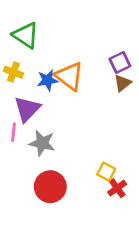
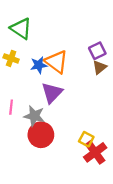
purple triangle: (27, 109) -> (52, 93), moved
red circle: (50, 187) -> (41, 135), moved
red cross: (117, 188) -> (95, 152), size x1.5

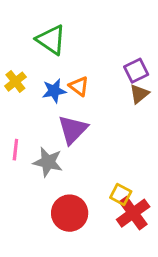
green triangle: (21, 29) -> (51, 40), moved
yellow cross: (11, 58) -> (15, 82), turned 32
orange triangle: (56, 62) -> (79, 86), size x0.6
red circle: (41, 135) -> (70, 213), moved

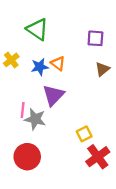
purple square: (136, 71) -> (95, 38), moved, turned 30
pink line: (15, 150) -> (23, 110), moved
yellow square: (121, 195) -> (84, 134), moved, turned 35
red circle: (70, 213) -> (27, 157), moved

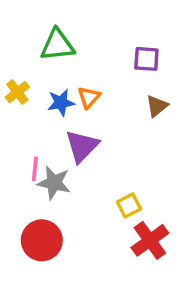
green triangle: (37, 29) -> (57, 45), turned -40
orange triangle: (58, 63) -> (89, 97), turned 35

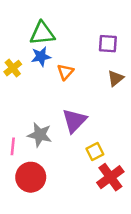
blue star: (61, 103) -> (41, 56), moved
purple triangle: (82, 146) -> (74, 121), moved
pink line: (35, 169) -> (13, 146), moved

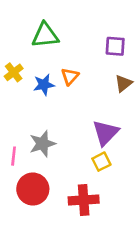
blue star: (41, 56) -> (44, 85), moved
purple triangle: (74, 121) -> (106, 133), moved
gray star: (40, 135) -> (42, 144), turned -30
red cross: (110, 177) -> (84, 200), moved, turned 32

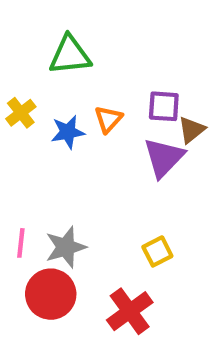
purple square: (115, 46) -> (164, 106), moved
purple triangle: (106, 133) -> (164, 158), moved
gray star: (42, 144) -> (66, 247), moved
red cross: (84, 200) -> (130, 311), turned -32

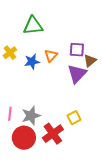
red cross: (130, 311) -> (53, 134), moved

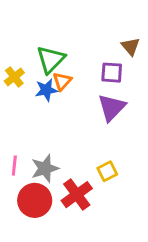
green triangle: (33, 26) -> (51, 59), moved, turned -40
orange triangle: (51, 56) -> (62, 81), moved
brown triangle: (90, 61) -> (131, 46), moved, turned -32

